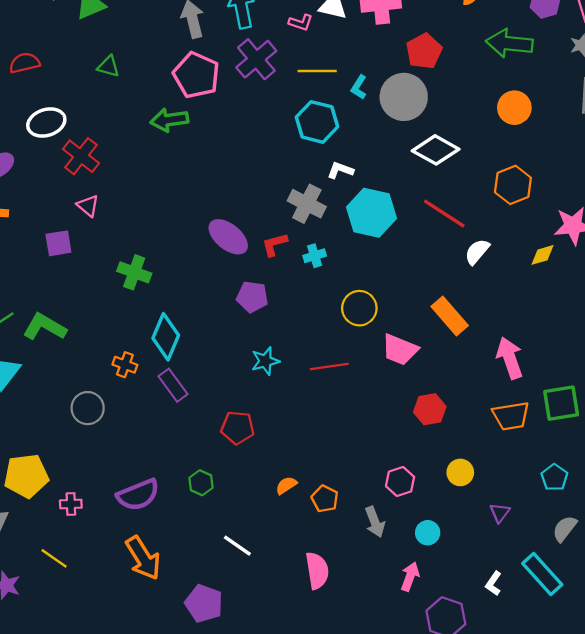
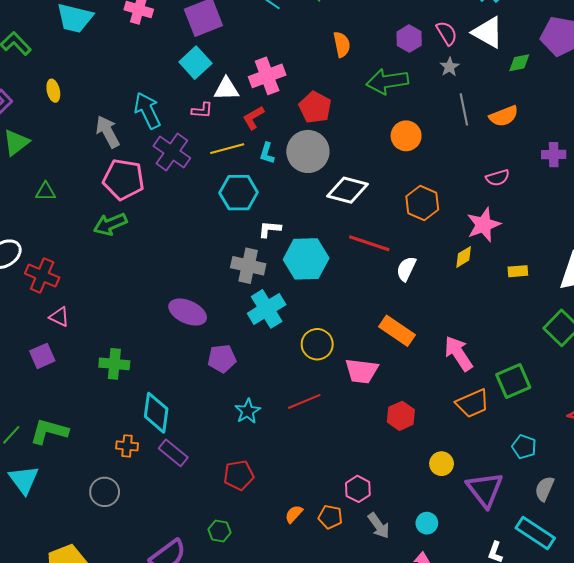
red L-shape: (275, 244) -> (253, 118), moved
cyan cross: (315, 256) -> (267, 309), size x1.8
pink hexagon: (400, 481) -> (358, 489), moved
purple triangle: (500, 513) -> (485, 490), size x2.0

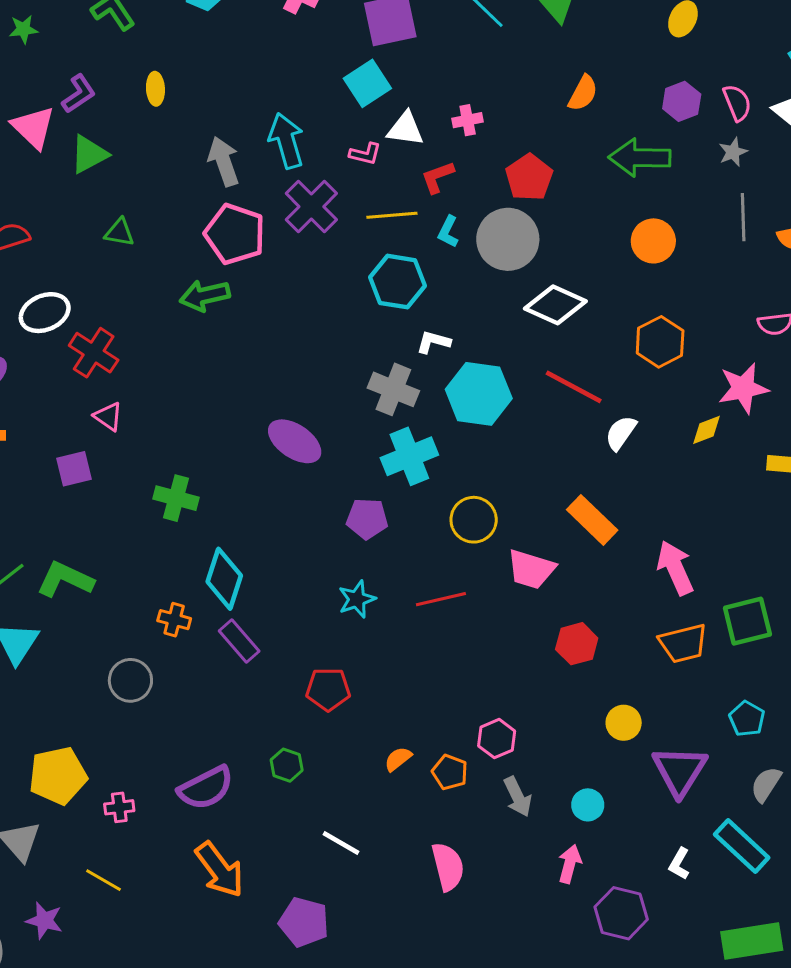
orange semicircle: (342, 44) -> (583, 93), turned 30
pink cross: (267, 76) -> (468, 120), size x0.6
purple pentagon: (222, 359) -> (367, 519), moved

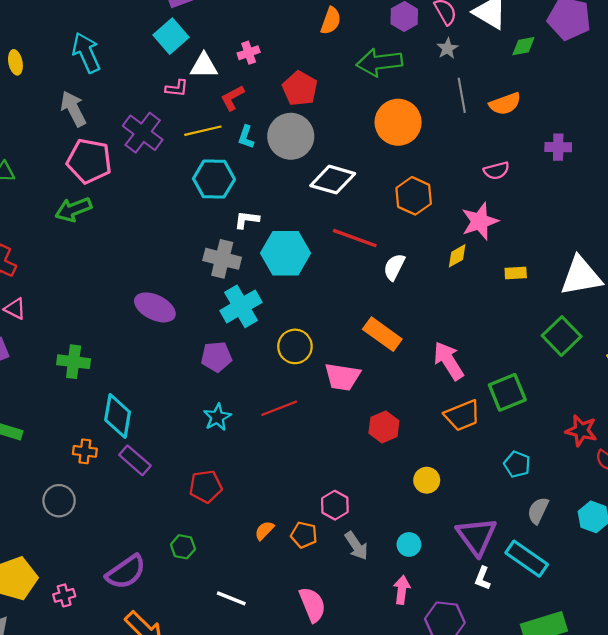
cyan arrow: (286, 141) -> (86, 53), moved
orange circle: (653, 241) -> (398, 122), size x1.4
purple triangle: (680, 771) -> (476, 536), moved

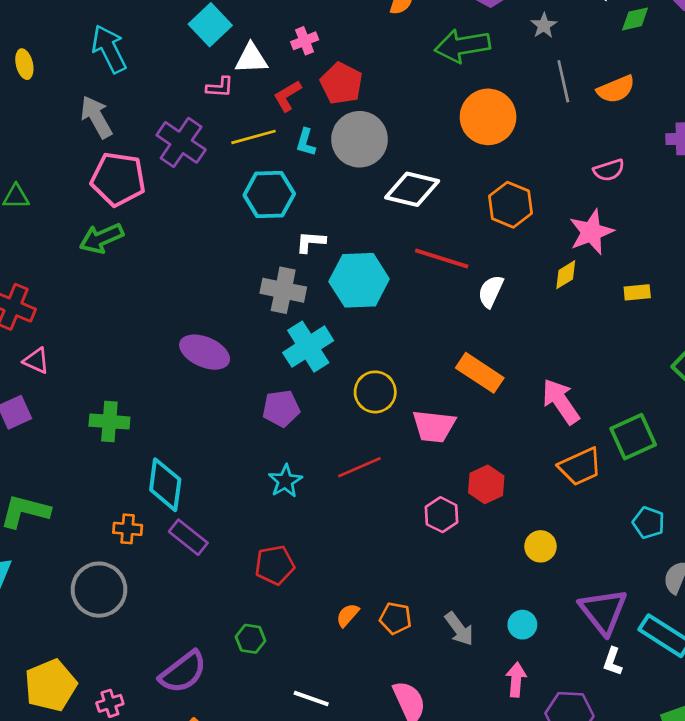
red pentagon: (300, 88) -> (341, 83), moved
gray circle: (59, 501) -> (99, 590), size x1.4
pink hexagon: (335, 505) -> (441, 515), moved

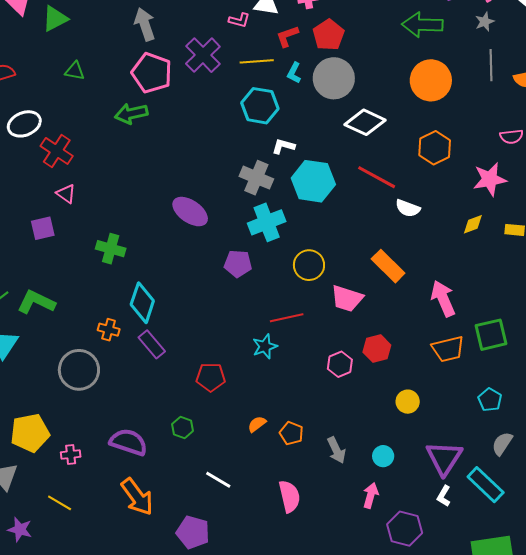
yellow diamond: (566, 275) -> (473, 224), moved
white semicircle: (491, 291) -> (408, 208), turned -105
cyan star: (285, 481) -> (265, 346), moved
purple semicircle: (183, 672) -> (129, 442), turned -135

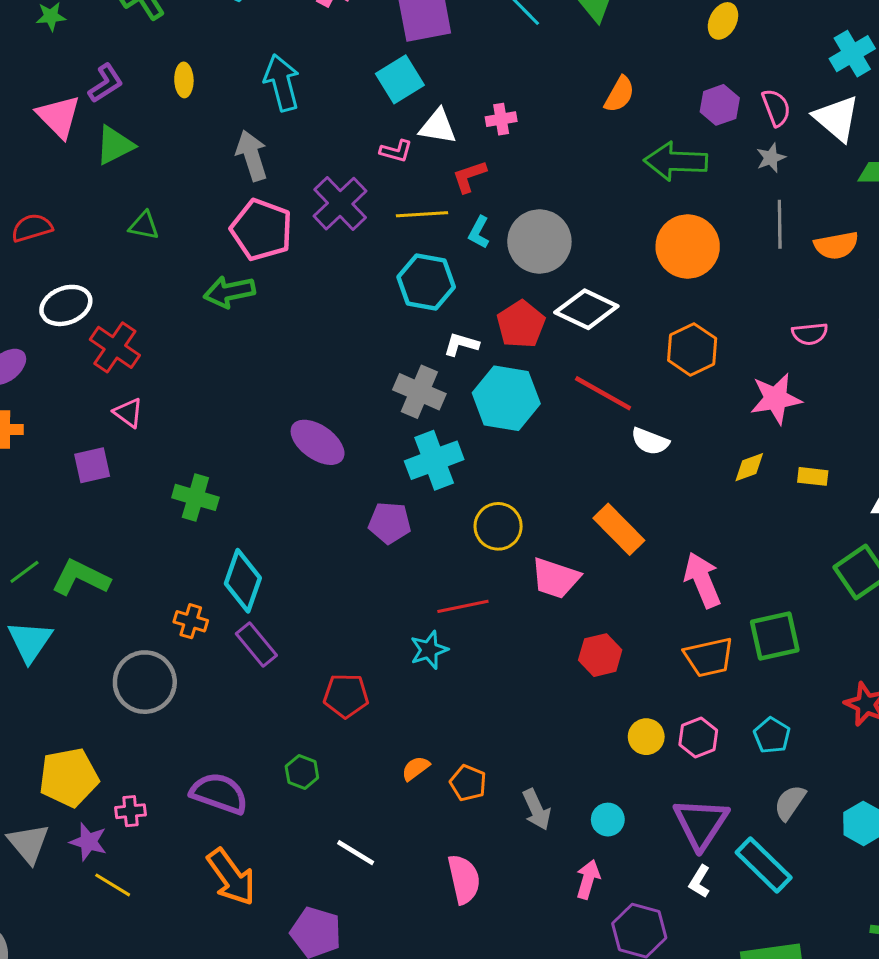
red pentagon: (328, 35) -> (521, 324), moved
pink hexagon: (340, 364) -> (698, 737), moved
purple star: (20, 529) -> (88, 842), moved

